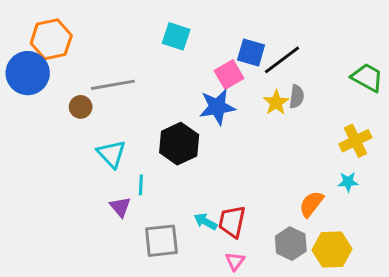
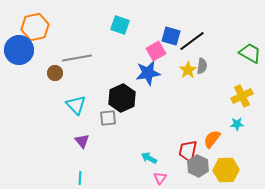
cyan line: (141, 185) -> (80, 178), moved
cyan arrow: (206, 222) -> (149, 158), moved
red trapezoid: (232, 222) -> (188, 151), moved
gray square: (161, 241) -> (108, 118), moved, size x0.7

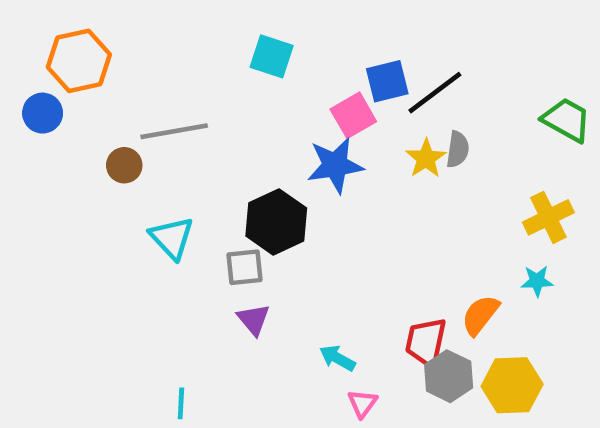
blue square: (171, 36) -> (387, 81), turned -30
blue circle: (19, 50) -> (43, 113), size x0.6
purple triangle: (82, 141) -> (254, 319), moved

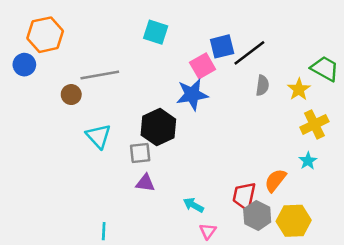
yellow star: (426, 158) -> (299, 89), moved
cyan star: (537, 281) -> (308, 161), turned -30
purple triangle: (254, 319) -> (145, 183), turned -42

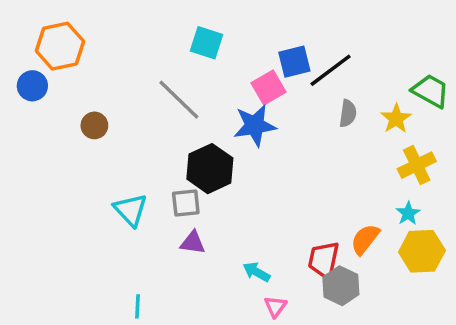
gray line: (100, 75) -> (179, 100), moved, turned 54
cyan triangle: (99, 136) -> (131, 210), moved
yellow hexagon: (294, 221) -> (422, 251), moved

